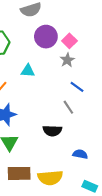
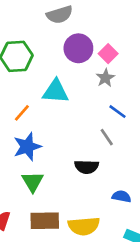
cyan triangle: (28, 71) -> (56, 91), size x1.5

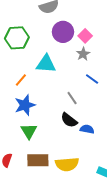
gray line: (107, 137) -> (72, 98), moved
black semicircle: (87, 167) -> (69, 120), turned 36
blue semicircle: (122, 196) -> (87, 129), moved

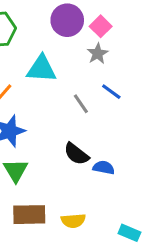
gray line: (72, 98) -> (81, 104), moved
yellow semicircle: (67, 164) -> (73, 221), size x0.7

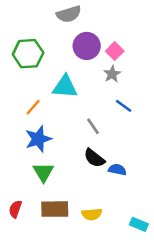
gray line: (81, 104) -> (93, 126), moved

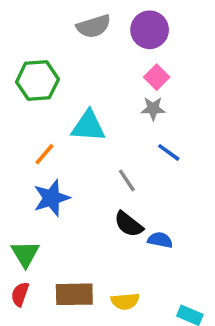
purple circle: (87, 46) -> (150, 30), moved
gray star: (112, 74) -> (153, 109), turned 30
green triangle: (43, 172) -> (25, 254), moved

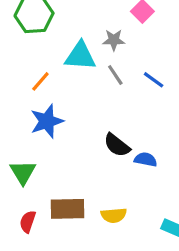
gray star: (153, 109) -> (114, 40), moved
gray line: (127, 180) -> (115, 75), moved
red semicircle: (20, 294) -> (28, 222), moved

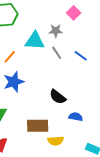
blue semicircle: (146, 159) -> (76, 117), moved
brown rectangle: (68, 209) -> (38, 126), moved

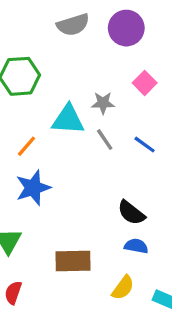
pink square: (74, 13) -> (145, 83), moved
black semicircle: (58, 97) -> (131, 213), moved
yellow semicircle: (56, 141) -> (123, 288), moved, turned -49

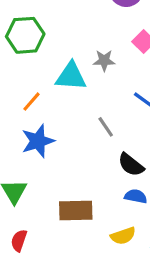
gray line: (105, 140) -> (106, 127), moved
yellow semicircle: (123, 288) -> (123, 236), turned 35

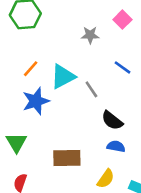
cyan triangle: (71, 76) -> (63, 76), moved, turned -32
yellow semicircle: (123, 236) -> (106, 179), turned -36

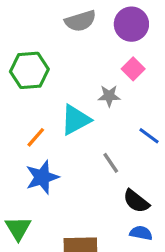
pink square: (122, 20) -> (133, 69), moved
cyan triangle: (63, 76) -> (76, 120), moved

